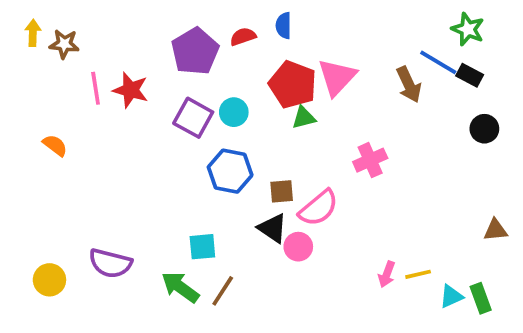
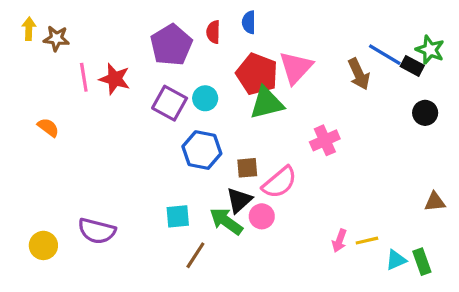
green star: (468, 29) -> (430, 50), moved
red semicircle: (243, 37) -> (213, 32), turned -70
green triangle: (304, 118) -> (267, 103), size x1.6
black triangle: (272, 228) -> (239, 200), turned 44
green arrow: (180, 287) -> (226, 221), moved

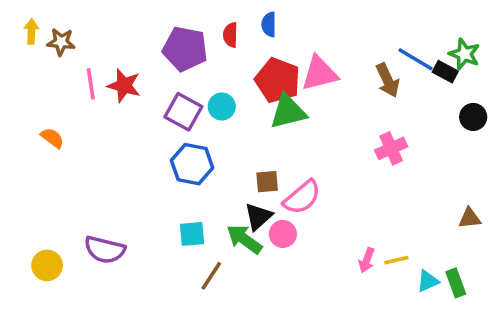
purple pentagon: (171, 45) -> (185, 49), turned -30
pink triangle: (296, 68) -> (320, 73), turned 33
black circle: (425, 113) -> (473, 117), moved
pink cross: (325, 140) -> (391, 148), moved
blue hexagon: (202, 150) -> (192, 164), moved

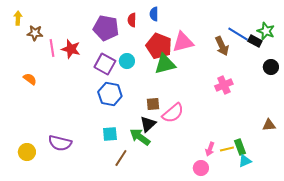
brown star: (61, 42) -> (35, 33), moved
pink circle: (283, 234) -> (201, 168), moved
green rectangle: (456, 283) -> (240, 147), moved

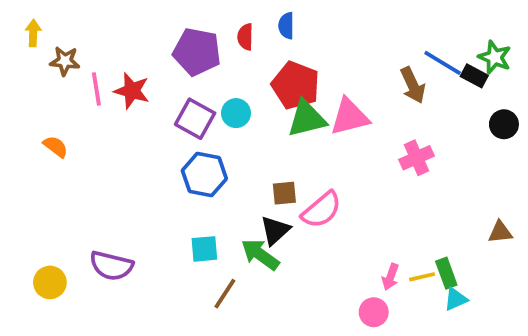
pink triangle: (183, 42) -> (349, 117), moved

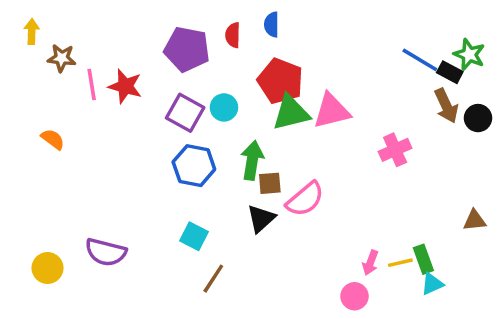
brown arrow: (413, 85) -> (446, 106), moved
cyan square: (204, 249) -> (194, 236), turned 32
green arrow: (260, 255) -> (252, 160), moved, turned 63

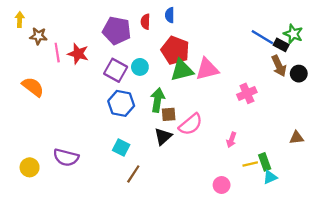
orange semicircle: (53, 139) -> (33, 87), size x1.5
pink arrow: (370, 263) -> (231, 140), moved

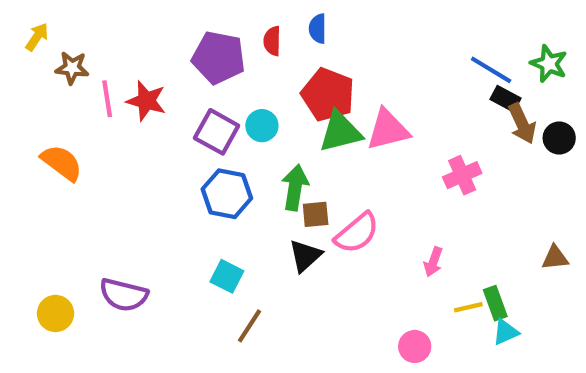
yellow arrow: (20, 20) -> (37, 37), turned 32
black rectangle: (281, 45) -> (506, 99), moved

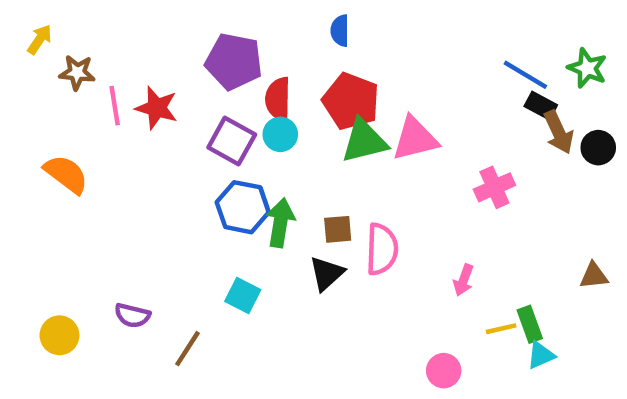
red semicircle: (272, 41) -> (278, 99), moved, size x1.4
green arrow: (295, 188) -> (280, 223), moved
pink semicircle: (357, 233) -> (382, 249), turned -48
purple semicircle: (124, 295) -> (132, 315), size x0.7
brown line: (250, 326) -> (188, 349), moved

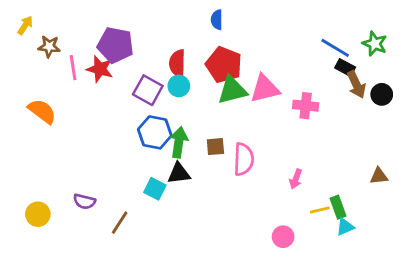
purple pentagon: (234, 61) -> (115, 45), moved
pink cross: (494, 187) -> (306, 106), moved, turned 30
black triangle: (327, 273) -> (179, 173), moved, turned 35

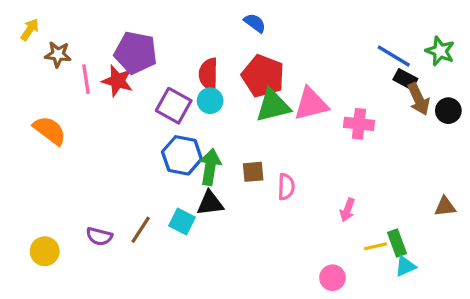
blue semicircle: (217, 20) -> (255, 23), turned 126
pink semicircle: (244, 159) -> (286, 187), size x0.7
brown line: (120, 223) -> (141, 230), moved

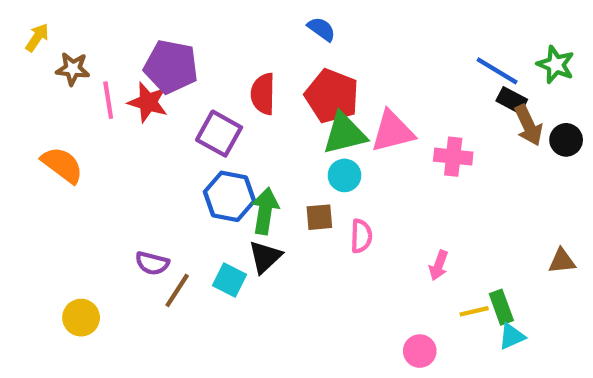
cyan circle: (210, 101) -> (344, 175), moved
black triangle: (210, 203) -> (265, 257), turned -36
purple semicircle: (99, 236) -> (152, 263), moved
yellow circle: (45, 251) -> (81, 318), moved

